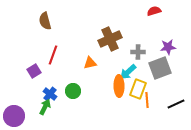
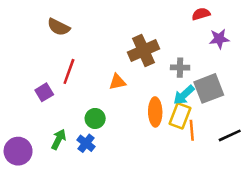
brown semicircle: (45, 21) -> (59, 27), turned -48
purple star: (168, 47) -> (219, 39), moved
cyan arrow: (128, 72) -> (184, 95), moved
blue cross: (50, 94) -> (86, 143), moved

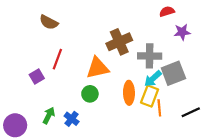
gray cross: (180, 68) -> (150, 56), size x1.5
orange triangle: (117, 82) -> (98, 68), size x1.6
green circle: (95, 118) -> (90, 94), moved

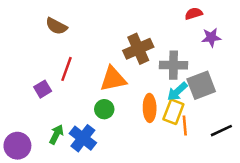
blue cross: (72, 119) -> (83, 138), size x1.5

